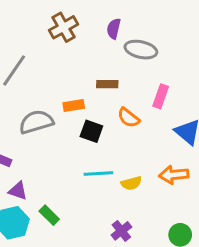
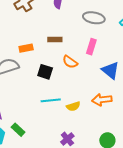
gray ellipse: (141, 50) -> (94, 18), moved
orange rectangle: (74, 105) -> (26, 48), moved

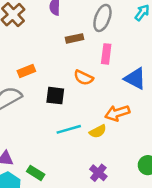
gray ellipse: (94, 18) -> (102, 18), turned -70
brown rectangle: (55, 40) -> (74, 38), moved
orange arrow: (102, 100) -> (117, 113), moved

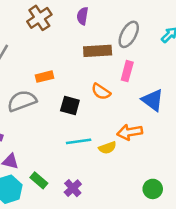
brown rectangle: (74, 38) -> (98, 51), size x1.5
purple cross: (98, 173) -> (73, 188), moved

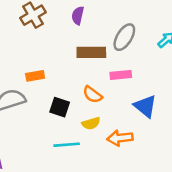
pink rectangle: (127, 71) -> (121, 75), turned 66
yellow semicircle: (107, 148) -> (91, 123), moved

